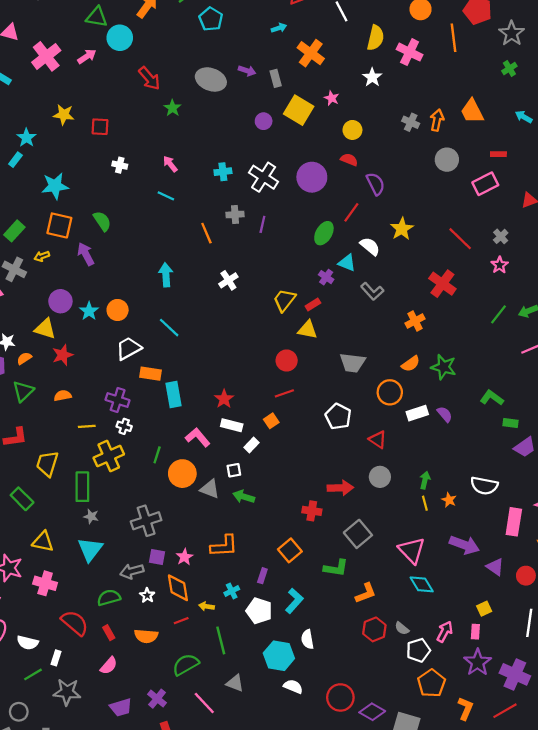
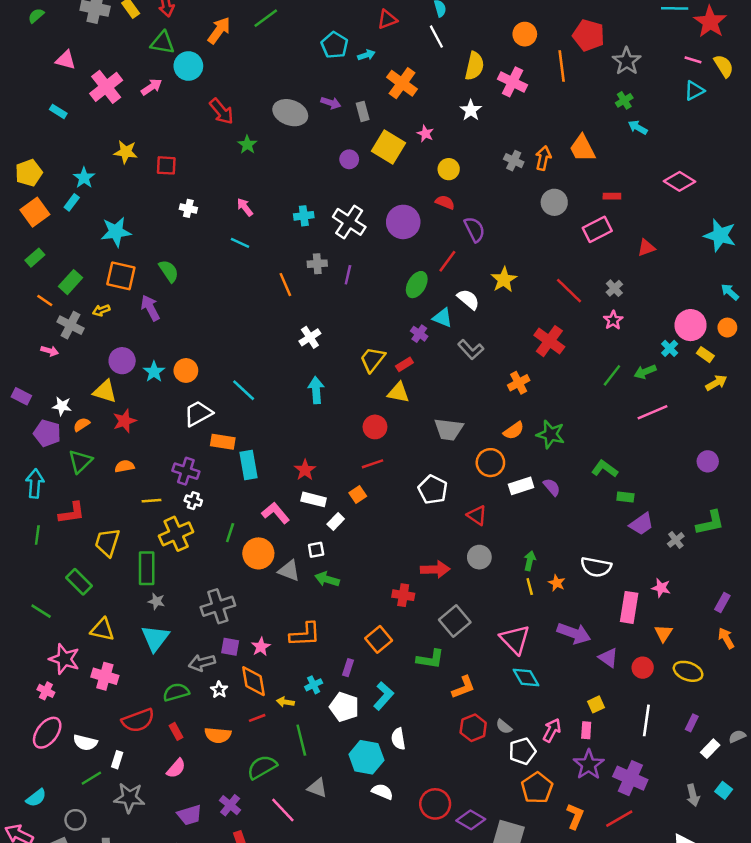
cyan pentagon: (211, 19) -> (334, 45), moved
cyan arrow: (524, 117) -> (638, 127), moved
cyan arrow: (166, 275) -> (316, 390), moved
red semicircle: (75, 623) -> (138, 720), turned 120

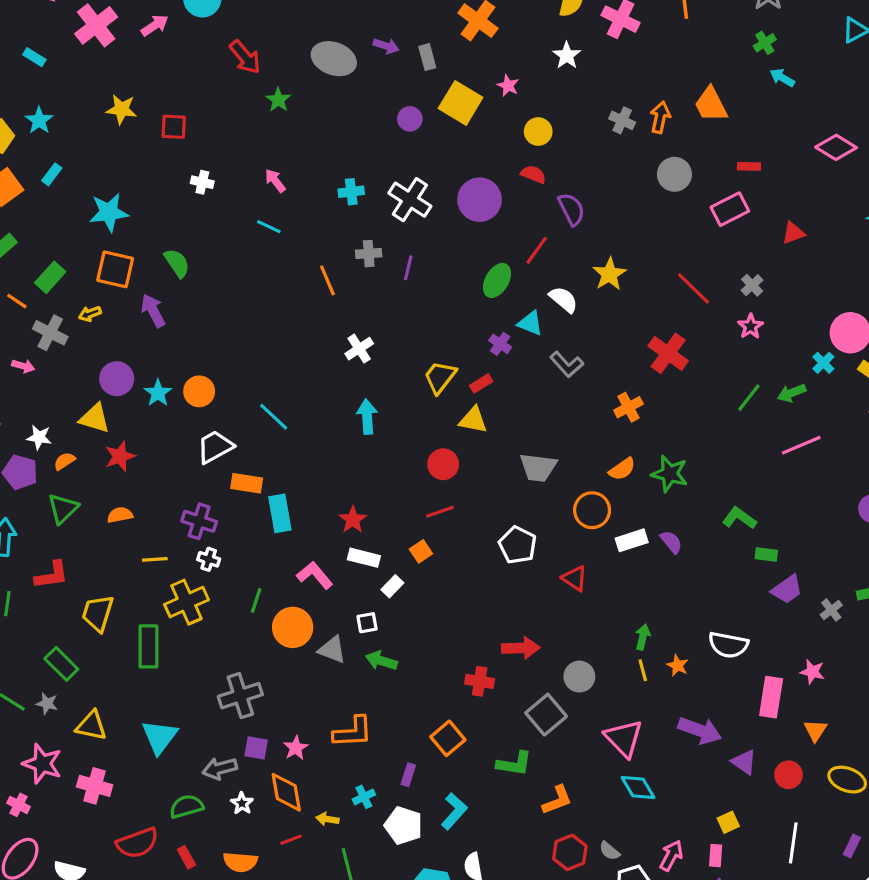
cyan star: (84, 178) -> (39, 120), moved
gray circle: (479, 557) -> (579, 677), moved
gray star: (156, 601) -> (47, 703), moved

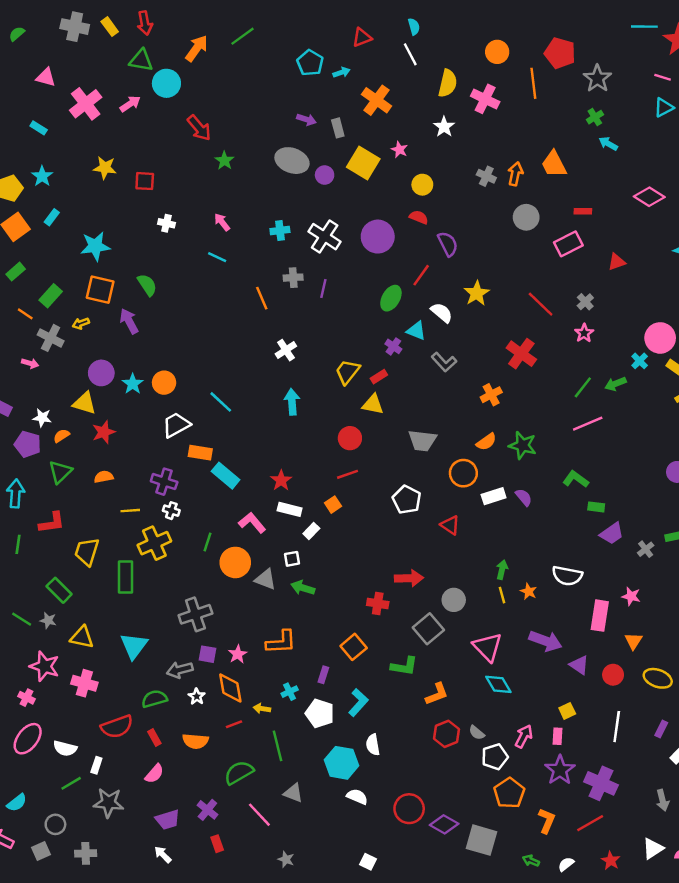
gray ellipse: (334, 59) -> (292, 161), moved
pink line: (801, 445) -> (588, 424), moved
cyan rectangle: (280, 513) -> (226, 476), turned -40

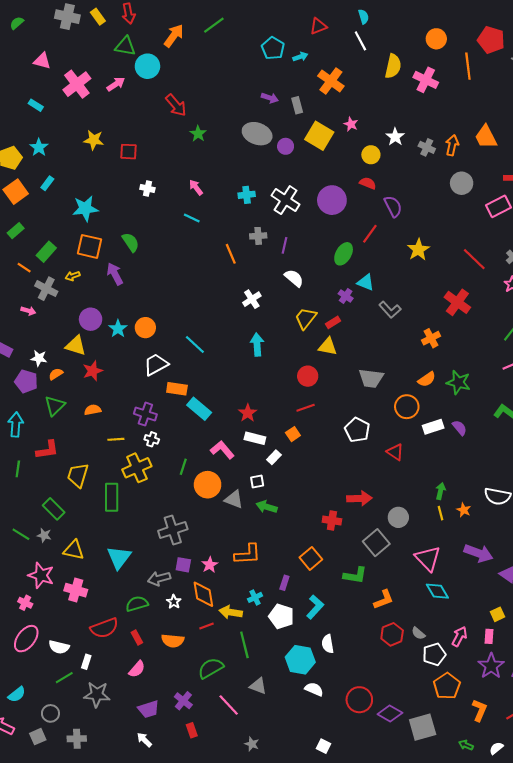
white star: (444, 127) -> (395, 137), moved
white semicircle: (442, 313) -> (294, 278), moved
yellow arrow: (262, 709) -> (231, 612), size x1.5
gray square: (481, 840) -> (423, 727), turned -32

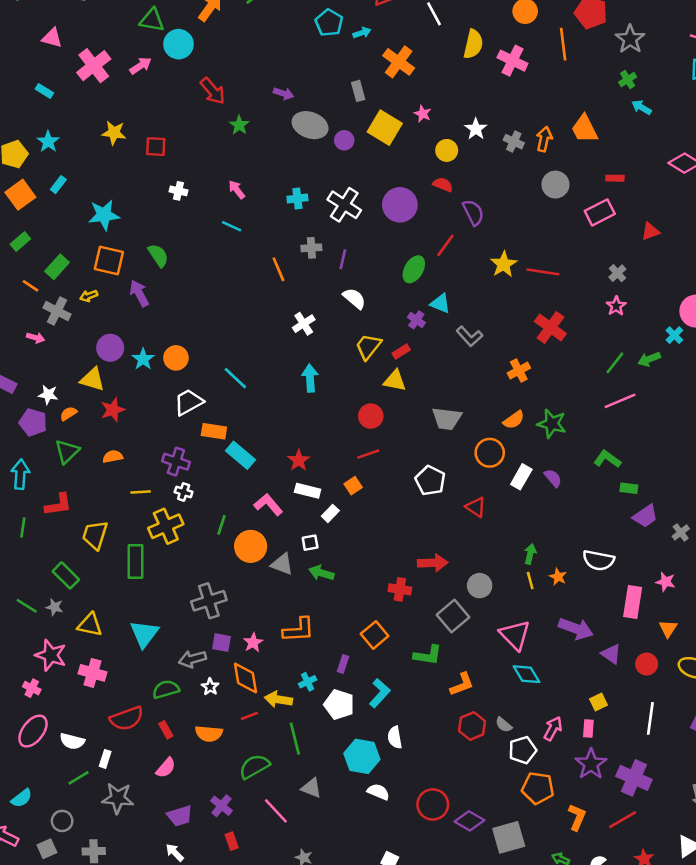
purple arrow: (270, 98) -> (283, 93), moved
red line: (474, 259) -> (543, 272), moved, turned -35
white rectangle: (433, 427) -> (521, 477), turned -42
orange pentagon: (447, 686) -> (538, 788), turned -30

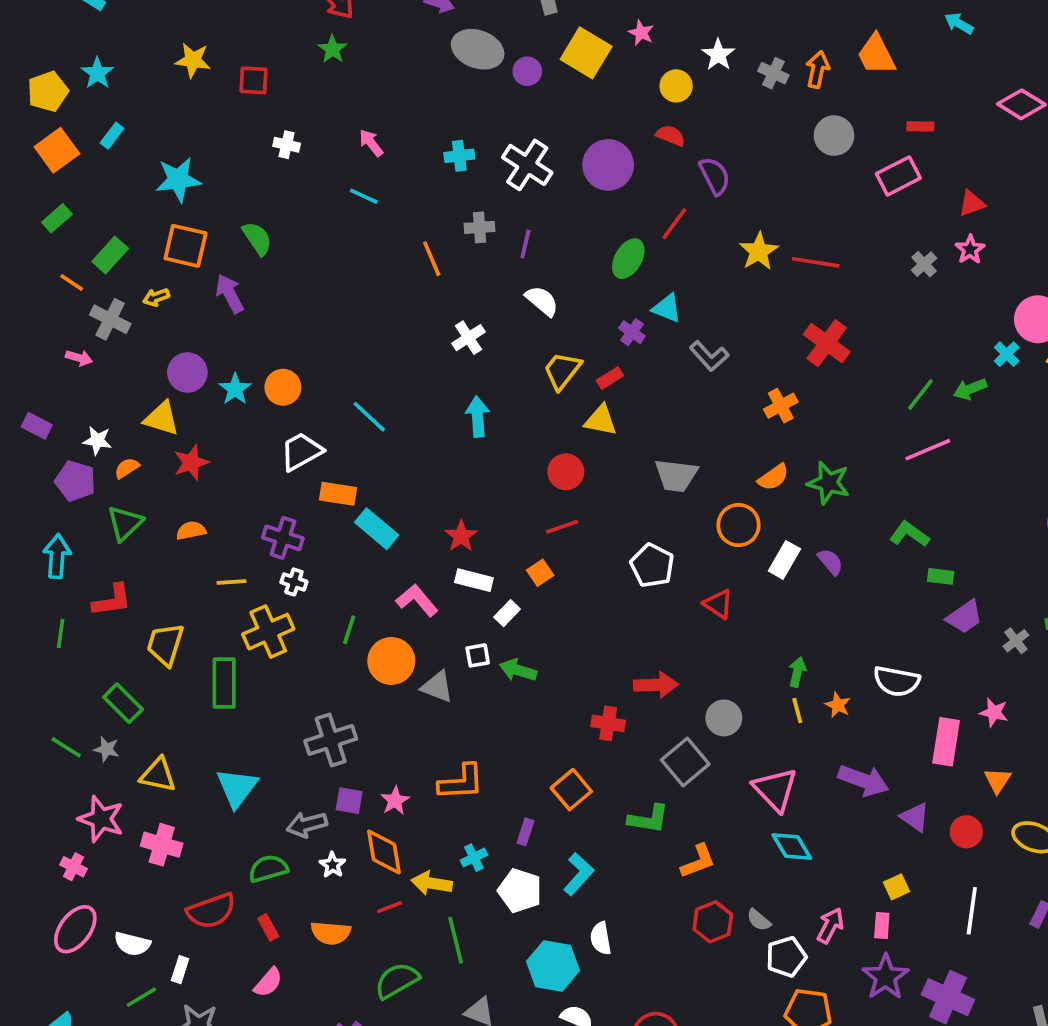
green star: (239, 125) -> (333, 49), moved
pink star: (616, 306) -> (970, 249), moved
green arrow: (321, 573) -> (518, 670), moved

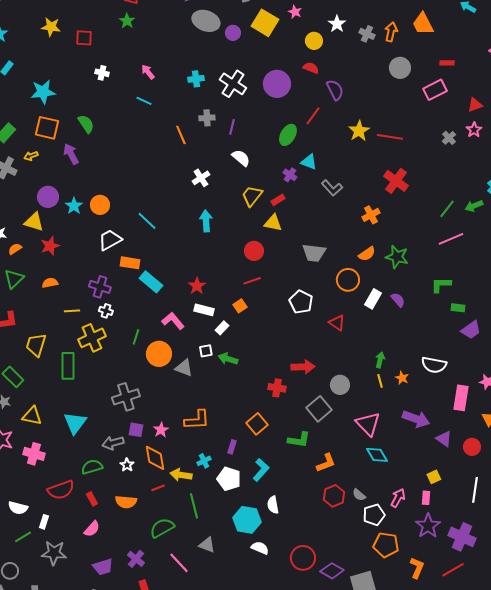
green L-shape: (909, 534) -> (441, 285), turned -35

